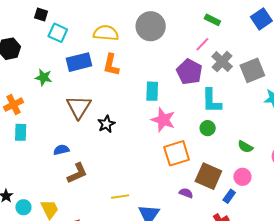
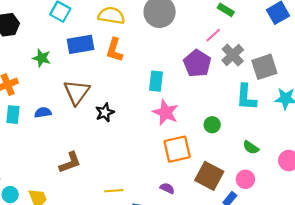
cyan L-shape: (212, 101) -> (246, 97), moved
blue semicircle: (61, 150) -> (43, 112), moved
purple semicircle: (186, 193) -> (167, 188), moved

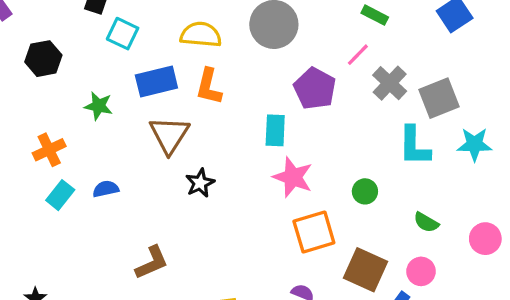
purple pentagon: (197, 63) -> (315, 88), moved
brown triangle: (77, 92) -> (169, 135), moved
cyan rectangle: (13, 115) -> (60, 195), turned 36

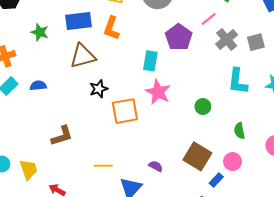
gray square: (439, 98) -> (256, 42), moved, size x0.7
brown triangle: (169, 135) -> (83, 56), turned 36
green semicircle: (426, 222) -> (239, 131), turned 42
orange square: (314, 232) -> (125, 111), moved

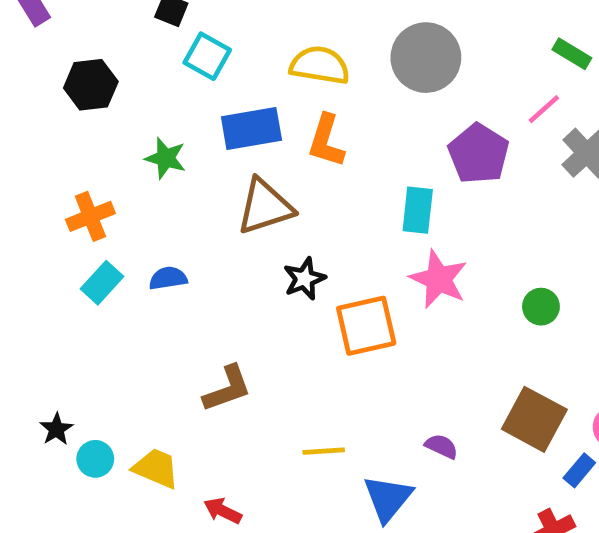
yellow trapezoid: (29, 170) -> (156, 468), turned -45

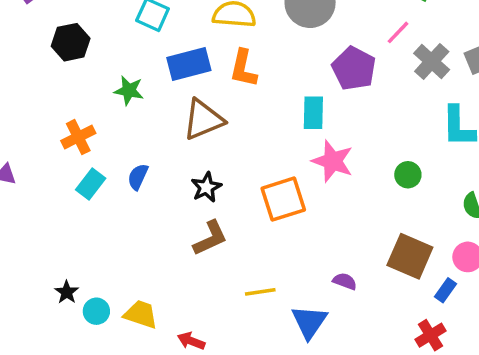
blue semicircle: (168, 278) -> (138, 177), turned -52
black star: (304, 279) -> (206, 187), moved
brown L-shape: (227, 389) -> (210, 238), moved

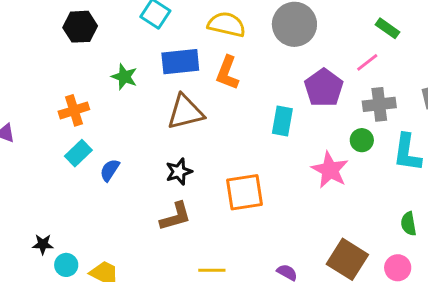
gray cross: (432, 62) -> (379, 104), moved, turned 32
pink star: (333, 161) -> (330, 170), moved
green circle: (408, 175) -> (362, 140), moved
blue semicircle: (138, 177) -> (110, 170), moved
black star: (67, 292) -> (43, 244), turned 30

